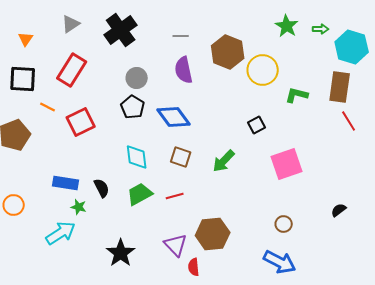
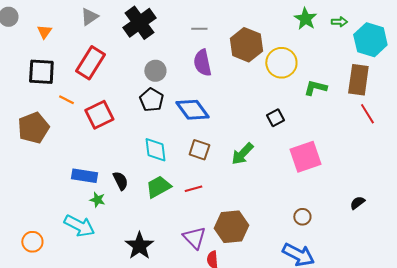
orange circle: (14, 205) -> (32, 242), moved
cyan arrow: (61, 233) -> (79, 226), turned 60

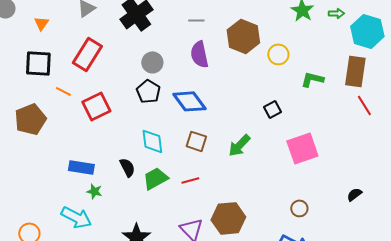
yellow circle: (281, 63) -> (278, 54), size x0.7
black semicircle: (120, 181) -> (127, 167), moved

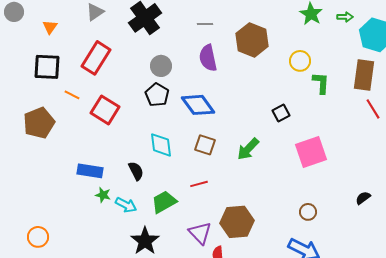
yellow circle: (278, 54) -> (300, 61), moved
green L-shape: (312, 79) -> (321, 83), turned 80
red square: (96, 106) -> (105, 110), turned -32
green trapezoid: (155, 178) -> (164, 202), moved
cyan arrow: (76, 217) -> (126, 205), moved, size x0.7

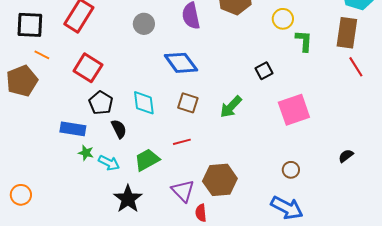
orange line: (72, 95) -> (42, 55), moved
black pentagon: (157, 95) -> (101, 103), moved

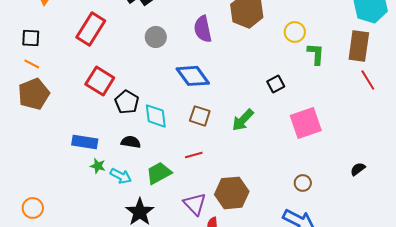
black square: (30, 25) -> (31, 38), moved, size x0.7
orange line: (42, 55) -> (32, 64), moved
black pentagon: (101, 103) -> (127, 102), moved
black semicircle: (119, 129) -> (131, 142), turned -54

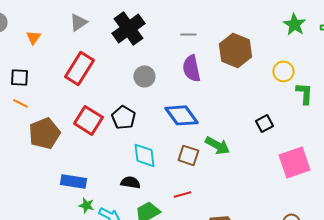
brown pentagon: (34, 94) -> (44, 133), moved
black pentagon: (127, 102) -> (123, 117), moved
green arrow: (243, 120) -> (217, 145), moved, turned -105
black semicircle: (131, 142) -> (130, 182), moved

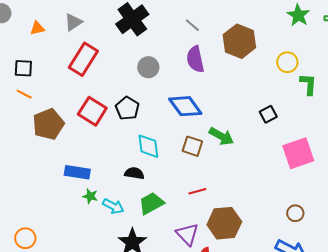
gray triangle: (78, 22) -> (73, 22), moved
gray line: (188, 34) -> (192, 25), turned 42
orange triangle: (33, 37) -> (37, 28), turned 42
red line: (182, 194) -> (197, 191), moved

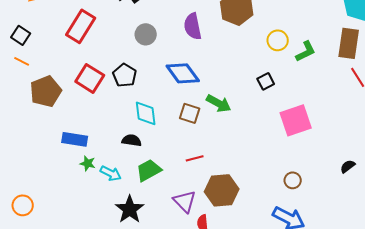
yellow circle: (287, 62) -> (278, 40), moved
black square: (23, 68) -> (21, 35), turned 30
green L-shape: (308, 84) -> (306, 51), turned 60

